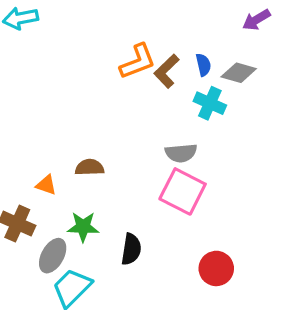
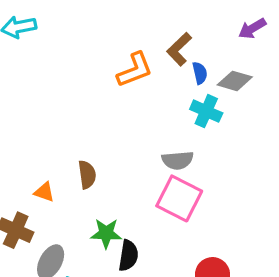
brown L-shape: (167, 71) -> (179, 49), moved
brown semicircle: (90, 167) -> (87, 175), turned 84
green star: (83, 227) -> (106, 233), moved

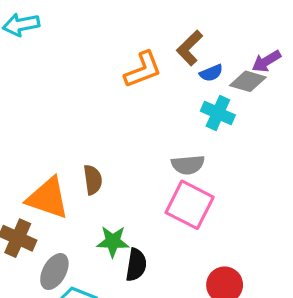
purple arrow: (252, 29) -> (266, 61), moved
blue semicircle: (200, 73) -> (211, 73), turned 80
orange triangle: (44, 192) -> (48, 198), size x2.0

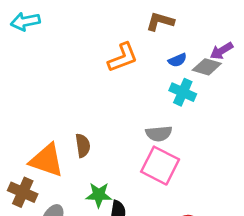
brown L-shape: (190, 48) -> (160, 21), moved, turned 60

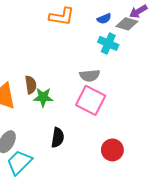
orange L-shape: (123, 57) -> (62, 17), turned 30
green star: (99, 195) -> (43, 97), moved

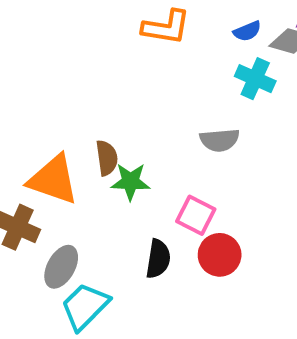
pink square: (91, 100) -> (196, 215), moved, size x0.7
red circle: (112, 150) -> (220, 255), moved

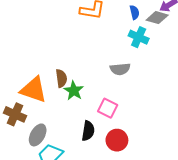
blue semicircle: (247, 31) -> (134, 12), turned -80
green star: (130, 182) -> (74, 91), turned 30
red circle: (220, 255) -> (117, 140), moved

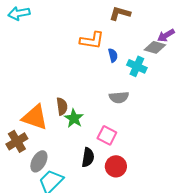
blue semicircle: (134, 12) -> (113, 55), moved
brown cross: (15, 114) -> (17, 141), turned 35

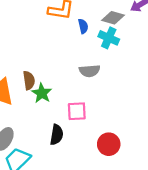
gray diamond: (155, 47) -> (113, 18), moved
pink square: (107, 135) -> (77, 111), turned -30
red circle: (116, 166) -> (109, 144), moved

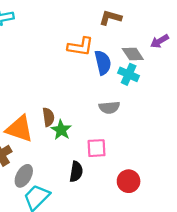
gray diamond: (113, 18) -> (133, 54), turned 40
blue semicircle: (83, 26) -> (103, 63), size x1.6

